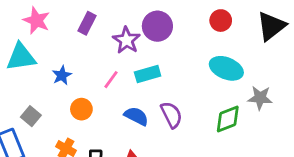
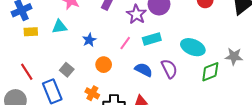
cyan triangle: (21, 57) -> (60, 27), size x0.7
cyan ellipse: (226, 68) -> (193, 47), moved

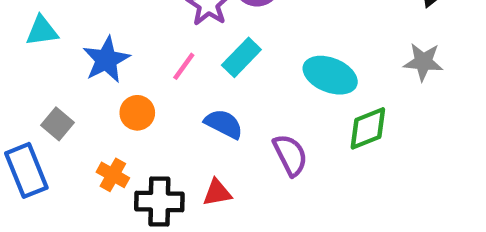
cyan rectangle: (152, 39) -> (241, 57), turned -30
blue star: (89, 40) -> (106, 60), size x1.5
gray star: (234, 56) -> (423, 62), moved
purple semicircle: (169, 69) -> (290, 155), moved

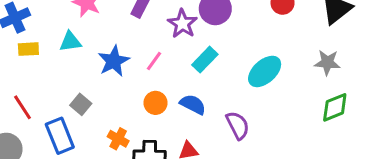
pink line: (184, 66) -> (154, 61), moved
cyan ellipse: (330, 75) -> (265, 71), turned -64
orange circle: (137, 113) -> (155, 103), moved
green diamond: (368, 128) -> (335, 107), moved

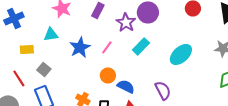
yellow rectangle: (28, 49) -> (27, 49), moved
gray square: (81, 104) -> (44, 69), moved
blue semicircle: (193, 104) -> (126, 86), moved

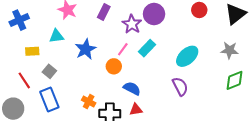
pink line: (107, 47) -> (123, 49), moved
orange circle: (108, 75) -> (114, 66), moved
purple semicircle: (163, 90) -> (180, 86), moved

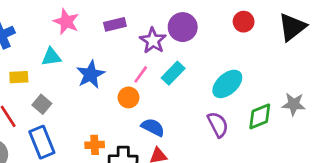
purple rectangle: (104, 12) -> (115, 24), turned 49
gray star: (229, 50) -> (294, 104), moved
green diamond: (234, 80) -> (260, 116), moved
orange cross: (89, 102) -> (95, 145), turned -32

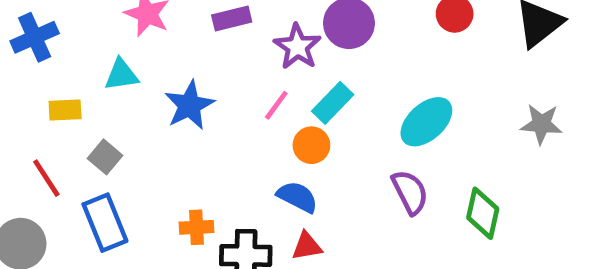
orange circle: (129, 97) -> (311, 145), moved
gray star: (294, 104) -> (541, 124), moved
green diamond: (260, 116) -> (483, 213), moved, turned -56

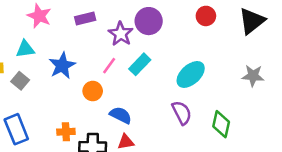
orange circle: (311, 145) -> (93, 91), moved
gray square: (105, 157) -> (20, 81), moved

